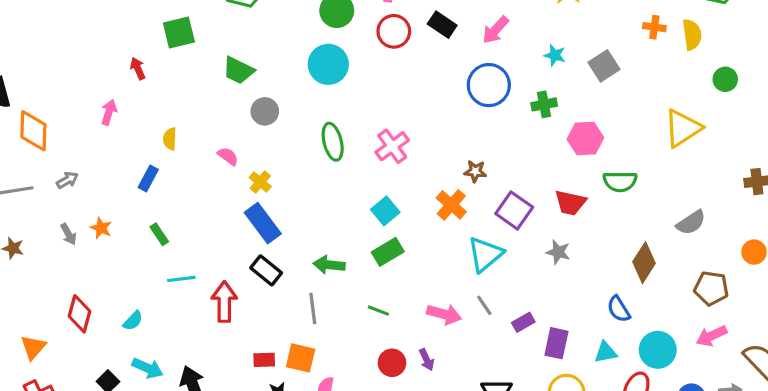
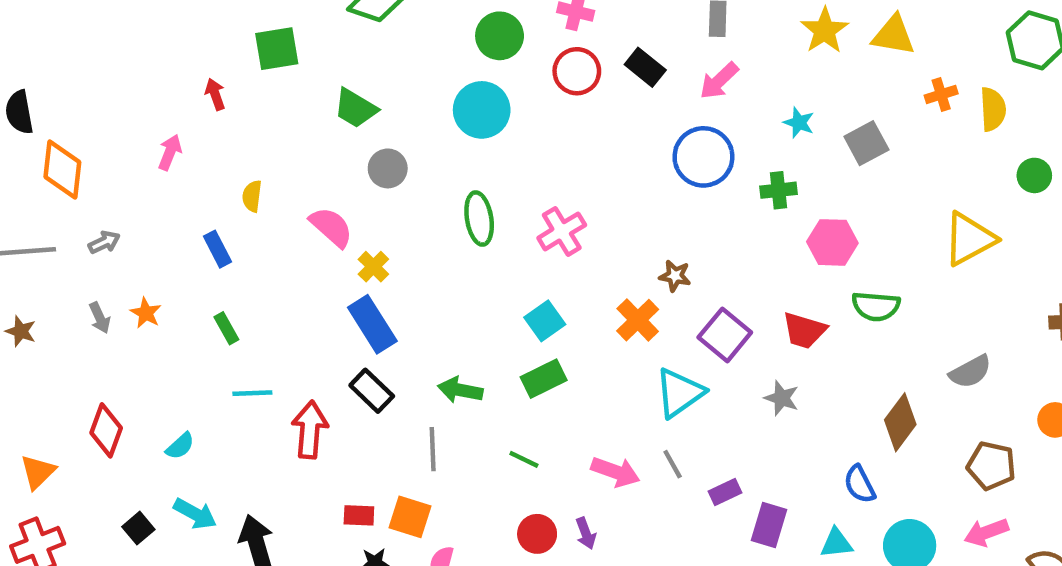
orange cross: (654, 27) -> (941, 94), turned -30
pink semicircle: (228, 156) -> (331, 227), size x1.5
blue rectangle: (148, 178) -> (217, 249), turned -60

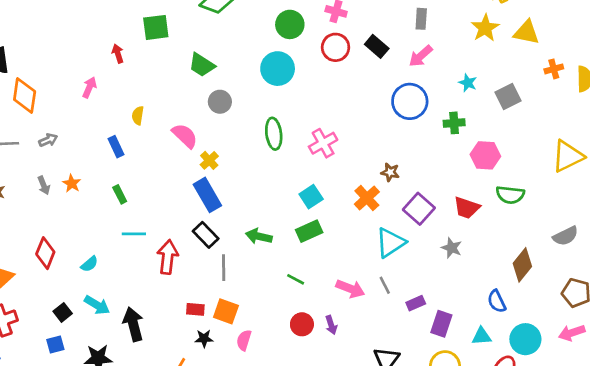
gray line: (433, 449) -> (224, 268), moved

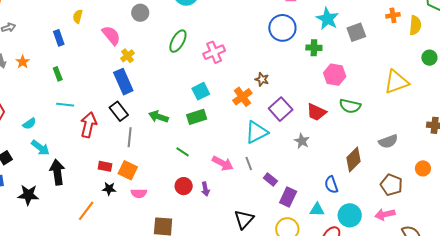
cyan star: (468, 83) -> (327, 19), size x1.6
green ellipse: (274, 134) -> (178, 41), turned 30
purple rectangle: (416, 303) -> (270, 179), turned 56
cyan arrow: (97, 305) -> (40, 148), moved
pink semicircle: (244, 340) -> (139, 193), turned -112

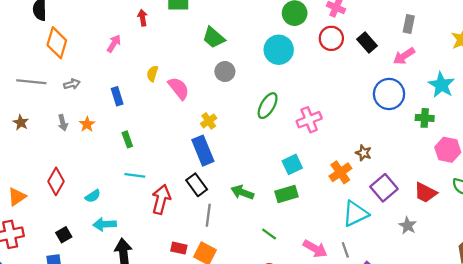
pink semicircle: (111, 35) -> (179, 88), moved
blue rectangle: (59, 38) -> (117, 96), moved
cyan arrow: (40, 148) -> (105, 224), turned 138

